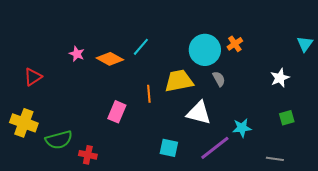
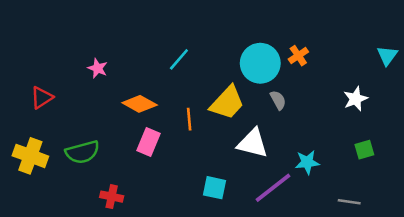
orange diamond: (110, 59) -> (140, 104), moved
yellow trapezoid: (179, 81) -> (227, 103), turned 144
green semicircle: (59, 140) -> (82, 152), moved

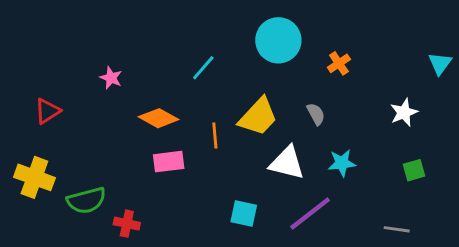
cyan circle: (260, 63) -> (278, 40), moved
pink rectangle: (148, 142) -> (169, 162), turned 60
green semicircle: (82, 152) -> (86, 200), moved
cyan star: (307, 162) -> (342, 163), moved

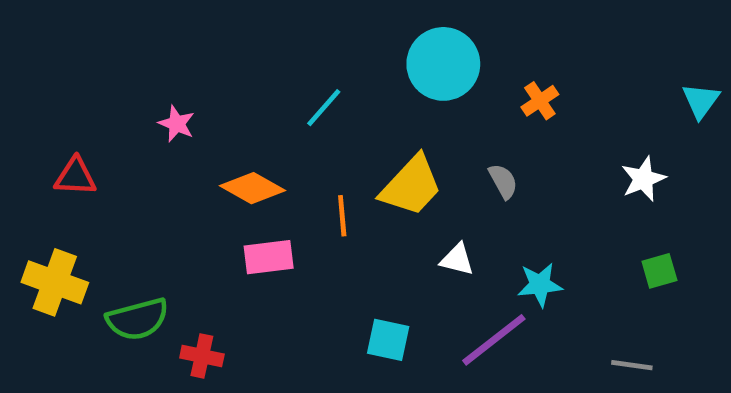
red triangle: (47, 111) -> (75, 177), turned 36
white triangle: (287, 163) -> (457, 259), size x0.6
cyan star: (342, 163) -> (540, 285), moved

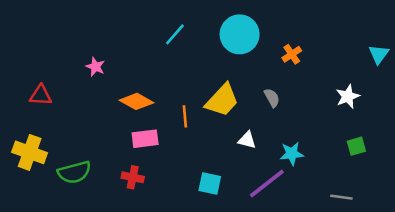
cyan line: (324, 108) -> (175, 34), moved
red cross: (202, 356) -> (133, 177), moved

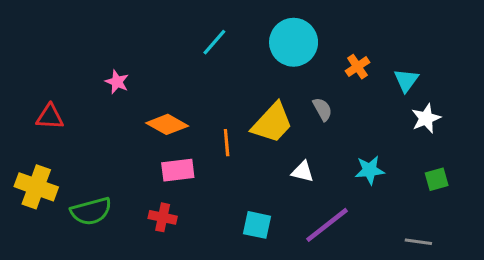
cyan triangle: (379, 54) -> (406, 80), moved
gray semicircle: (272, 98) -> (322, 109), moved
cyan star: (292, 154) -> (370, 170), moved

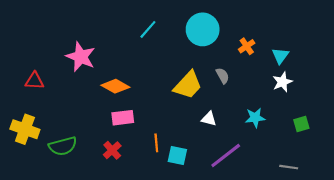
pink star: (117, 82) -> (81, 57), size x1.8
white star: (426, 118) -> (282, 82), moved
orange line: (227, 143) -> (156, 143), moved
red cross: (163, 217) -> (112, 150), turned 36

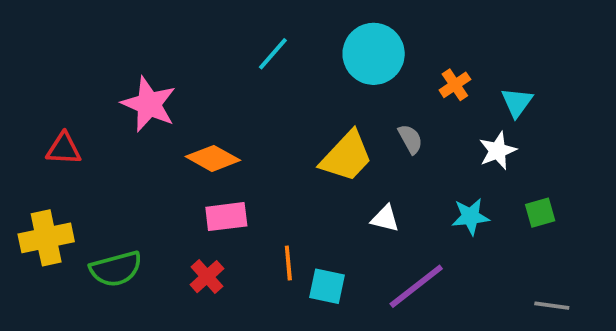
white star: (282, 82) -> (498, 151), moved
green square: (301, 124) -> (540, 213), moved
yellow cross: (25, 129) -> (46, 238), turned -32
gray line: (289, 167) -> (552, 306), moved

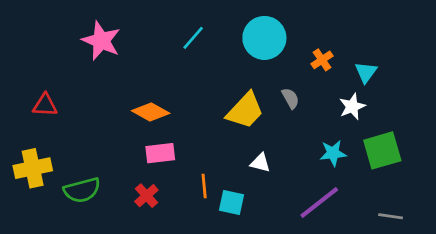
pink star: (149, 104) -> (101, 41), moved
green square: (540, 213) -> (382, 150), size x1.8
white triangle: (385, 218) -> (260, 163), moved
purple line: (416, 286) -> (319, 203), moved

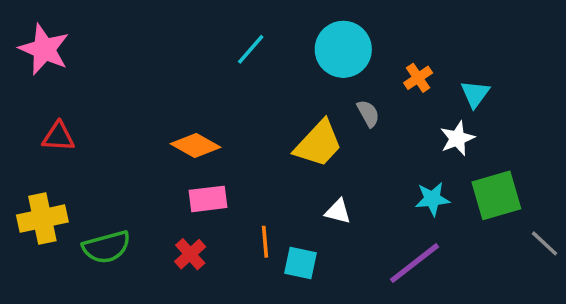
pink star: (101, 41) -> (44, 49), moved
gray semicircle: (290, 98) -> (368, 113), moved
gray line: (391, 216) -> (544, 243), moved, turned 35

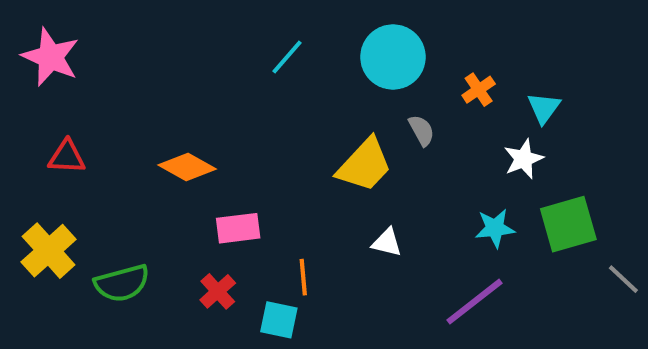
orange diamond: (195, 146) -> (187, 167), moved
yellow cross: (42, 219) -> (49, 251), turned -30
cyan square: (301, 263) -> (279, 320), moved

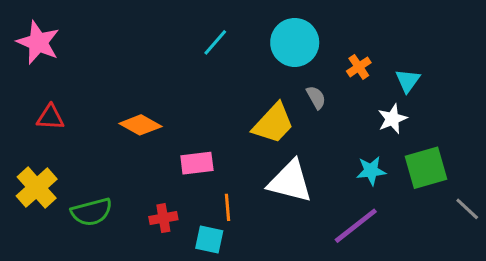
pink rectangle: (238, 228) -> (197, 163), moved
white triangle: (387, 242) -> (290, 181), size x2.0
red cross: (218, 291) -> (163, 218), turned 32

